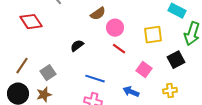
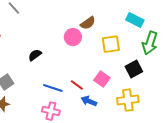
brown semicircle: (98, 14) -> (88, 23), moved
red line: (119, 49) -> (77, 85), moved
yellow cross: (170, 91) -> (128, 100), size x1.5

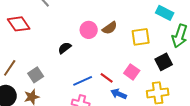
brown semicircle: (88, 23) -> (110, 28), moved
pink circle: (73, 37) -> (89, 30), moved
blue line: (53, 88) -> (83, 81), turned -42

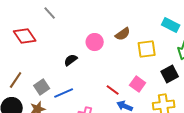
brown semicircle: (110, 28) -> (123, 34), moved
blue line: (83, 81) -> (64, 93), moved

